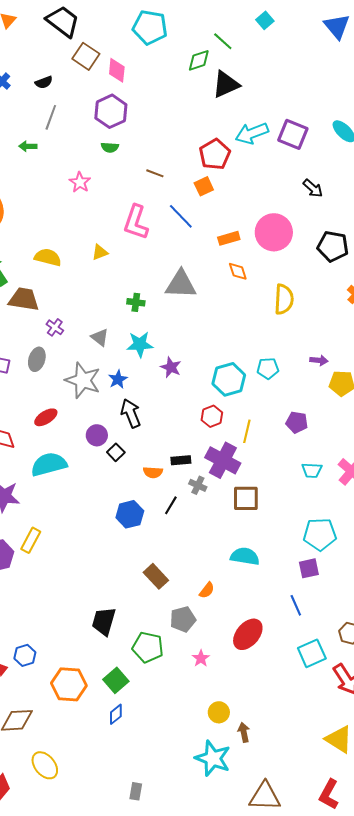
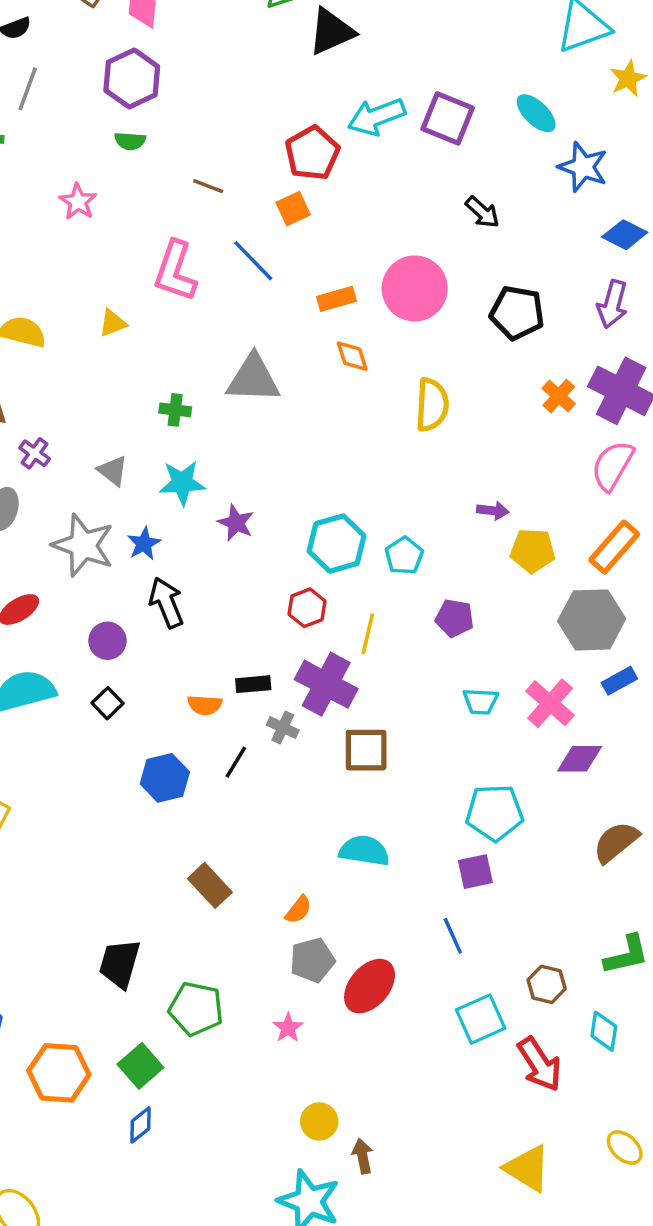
cyan pentagon: (268, 368) -> (404, 556), moved, turned -30
black square: (116, 452) -> (107, 703), moved
gray pentagon: (183, 619) -> (312, 960), moved

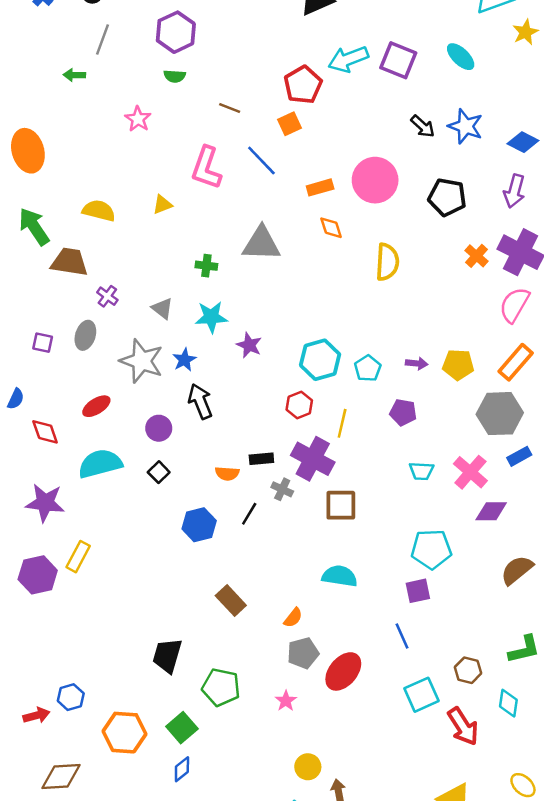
blue star: (583, 167) -> (466, 126), moved
purple arrow: (493, 511) -> (417, 363), moved

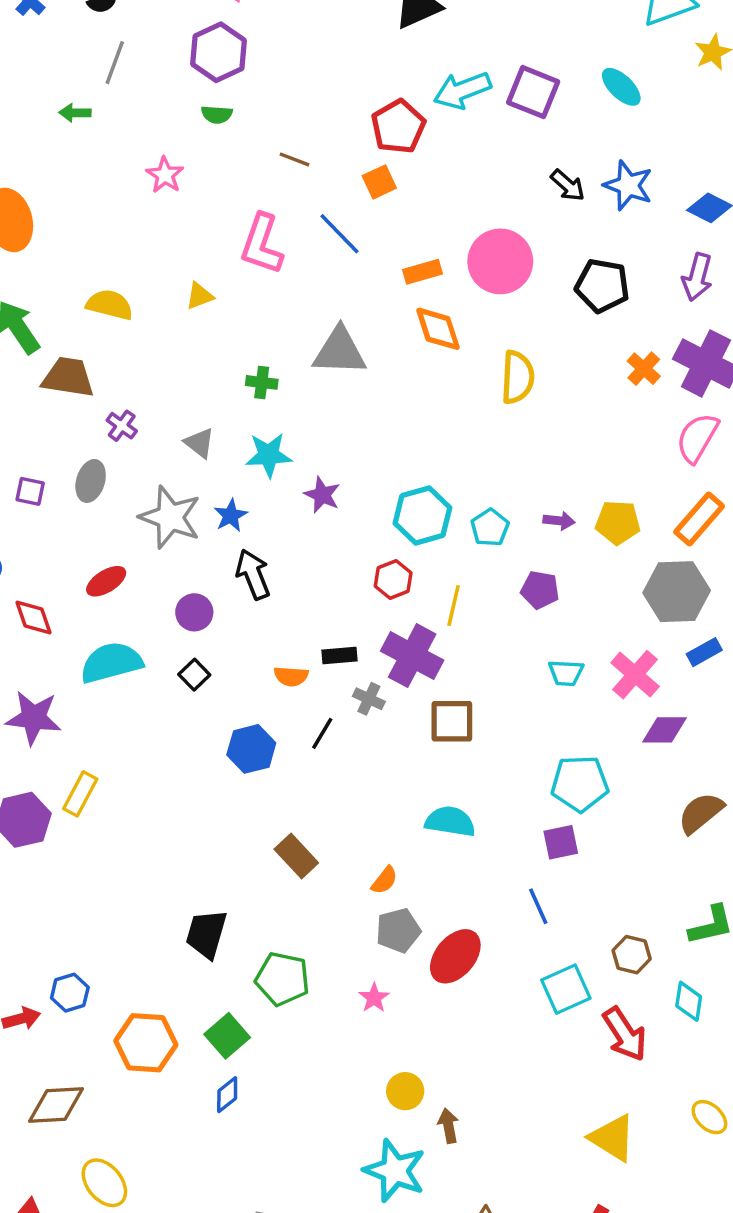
orange diamond: (331, 228) -> (438, 329), size x1.4

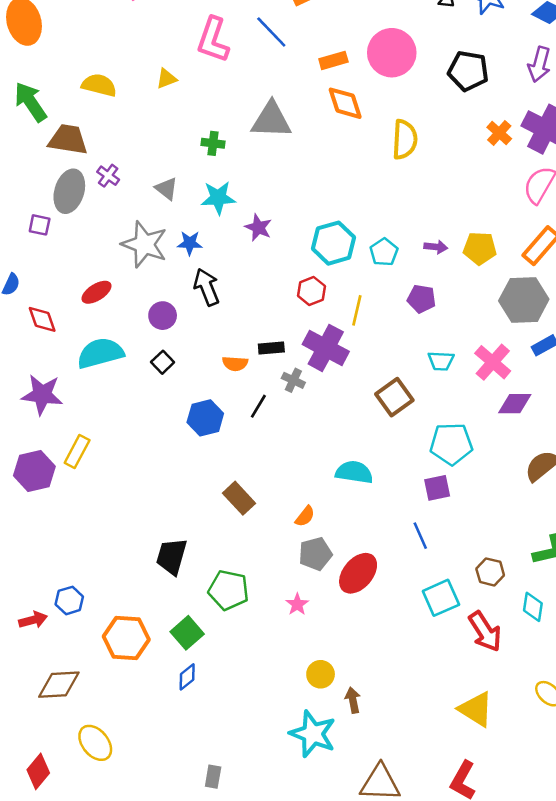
gray ellipse: (91, 481) -> (69, 191), moved, size x1.4
blue star: (231, 516) -> (190, 243), turned 30
brown square: (452, 721) -> (394, 397), moved, turned -36

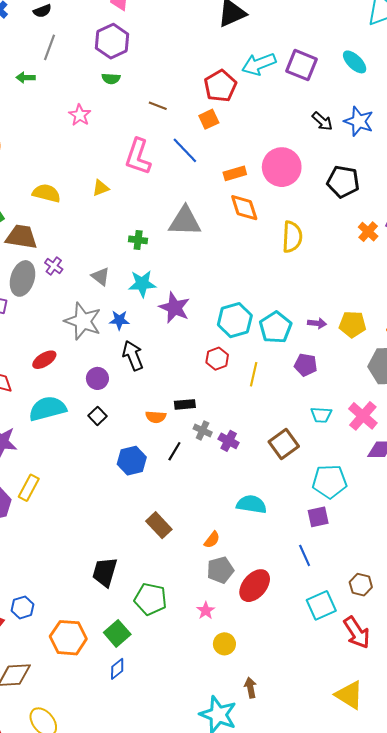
purple star: (258, 228) -> (174, 308), size x1.4
cyan pentagon: (384, 252) -> (275, 327), size x1.4
purple cross: (326, 348) -> (229, 441), moved, size x0.6
yellow circle: (321, 674) -> (224, 644), moved

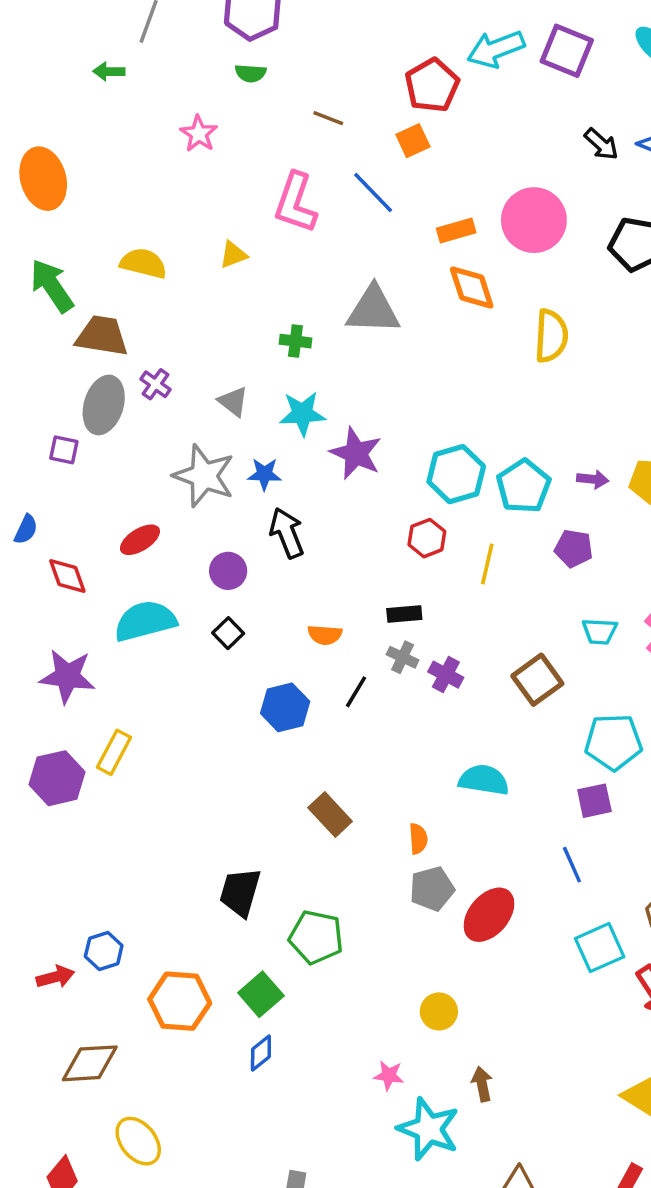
black rectangle: (185, 404) -> (404, 614), moved
orange semicircle: (212, 540) -> (418, 839), turned -42
pink star: (206, 611) -> (389, 1075), moved, turned -30

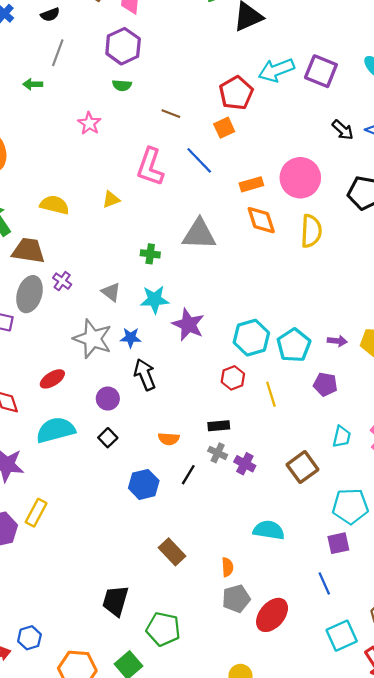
yellow semicircle: (551, 336) -> (311, 231), moved
yellow line: (487, 564) -> (271, 394), turned -30
cyan trapezoid: (600, 631) -> (342, 437), turned -80

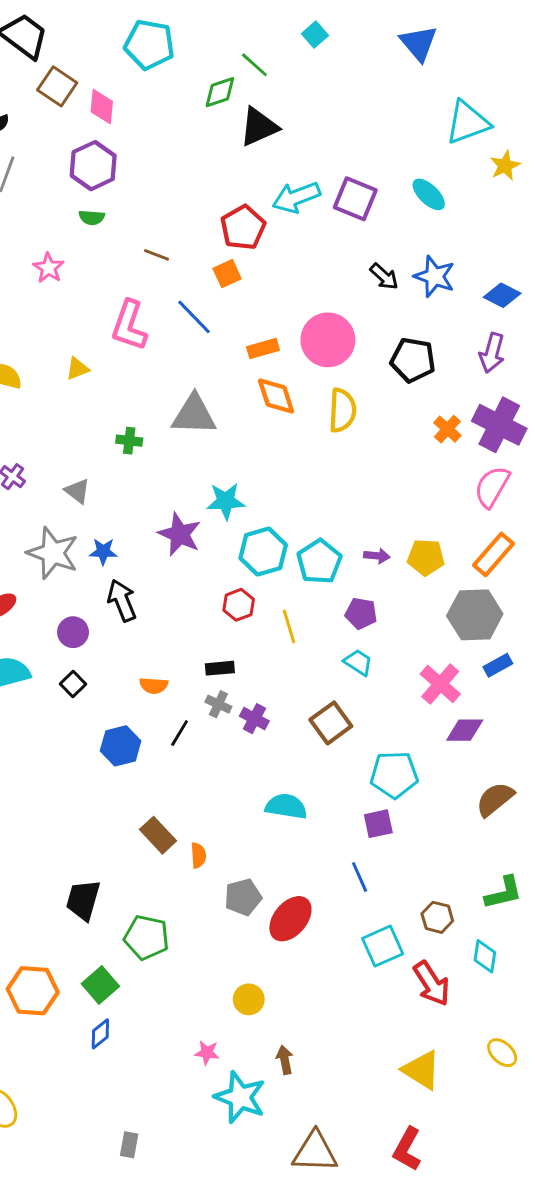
cyan star: (155, 300) -> (226, 501), moved
cyan trapezoid: (342, 437) -> (358, 662), moved, turned -70
orange semicircle: (227, 567) -> (198, 855), moved

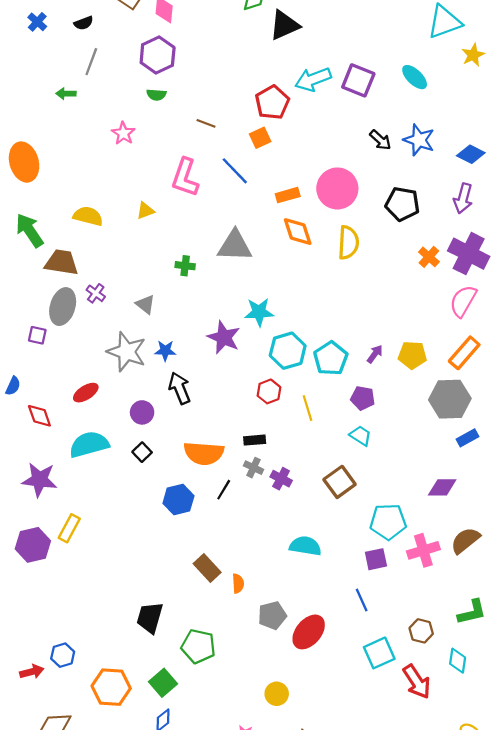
purple arrow: (377, 556) -> (375, 354), turned -60
pink cross: (440, 684) -> (423, 550), moved, turned 32
orange semicircle: (154, 685) -> (204, 453), size x1.8

